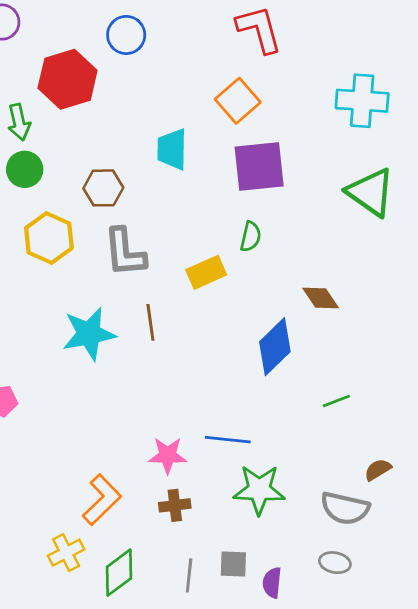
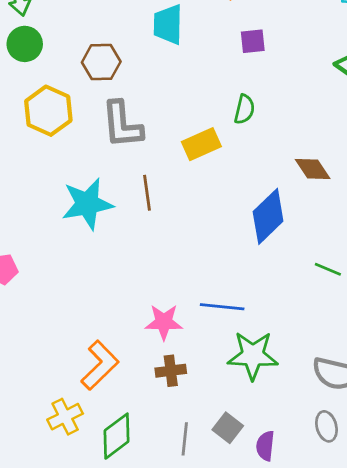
purple square: (259, 167) -> (253, 41), size x0.5
green line: (336, 401) -> (328, 269), turned 44
gray ellipse: (335, 563) -> (326, 426), turned 64
gray square: (233, 564) -> (228, 428), turned 36

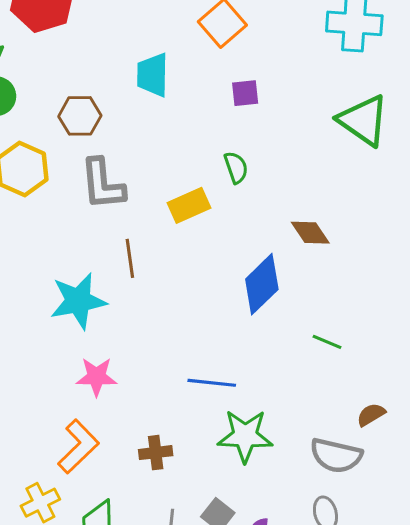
green semicircle: (244, 109) -> (236, 167), turned -32
cyan star: (87, 204) -> (78, 301), moved
pink star: (164, 322) -> (96, 377), moved

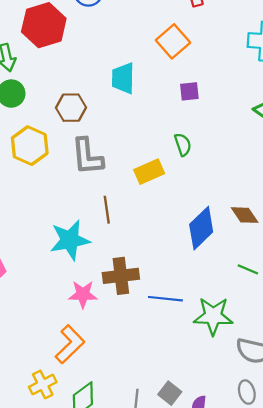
brown diamond: (310, 233) -> (245, 215), moved
green star: (245, 436) -> (213, 316), moved
brown cross: (156, 453) -> (121, 276), moved, size x1.5

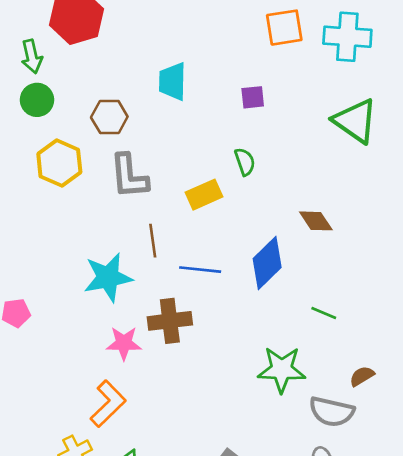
orange square: (173, 41) -> (284, 28), moved, turned 32
brown diamond: (245, 215) -> (316, 221), moved
blue line: (165, 299) -> (200, 270), moved

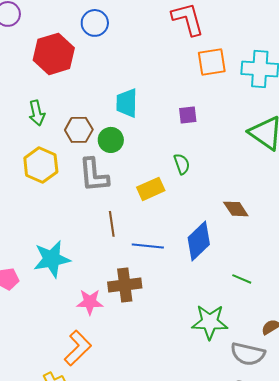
green arrow: (32, 56) -> (37, 113), moved
green circle: (37, 100) -> (111, 140), moved
cyan star: (108, 277) -> (52, 259), moved

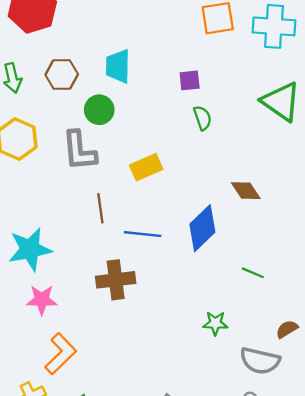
brown hexagon: (79, 130) -> (62, 75), moved
green semicircle: (182, 164) -> (202, 118), moved
pink star: (90, 302) -> (42, 300), moved
green star: (210, 322) -> (215, 323), size x0.6

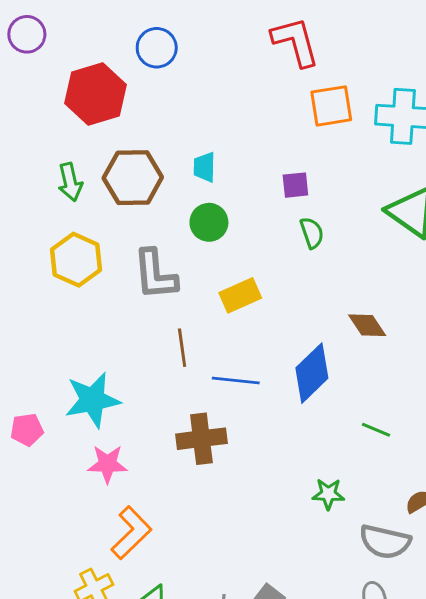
cyan trapezoid: (118, 66) -> (204, 167), size x0.7
brown hexagon: (62, 75) -> (133, 178), size x1.4
green circle: (99, 110) -> (209, 222), moved

